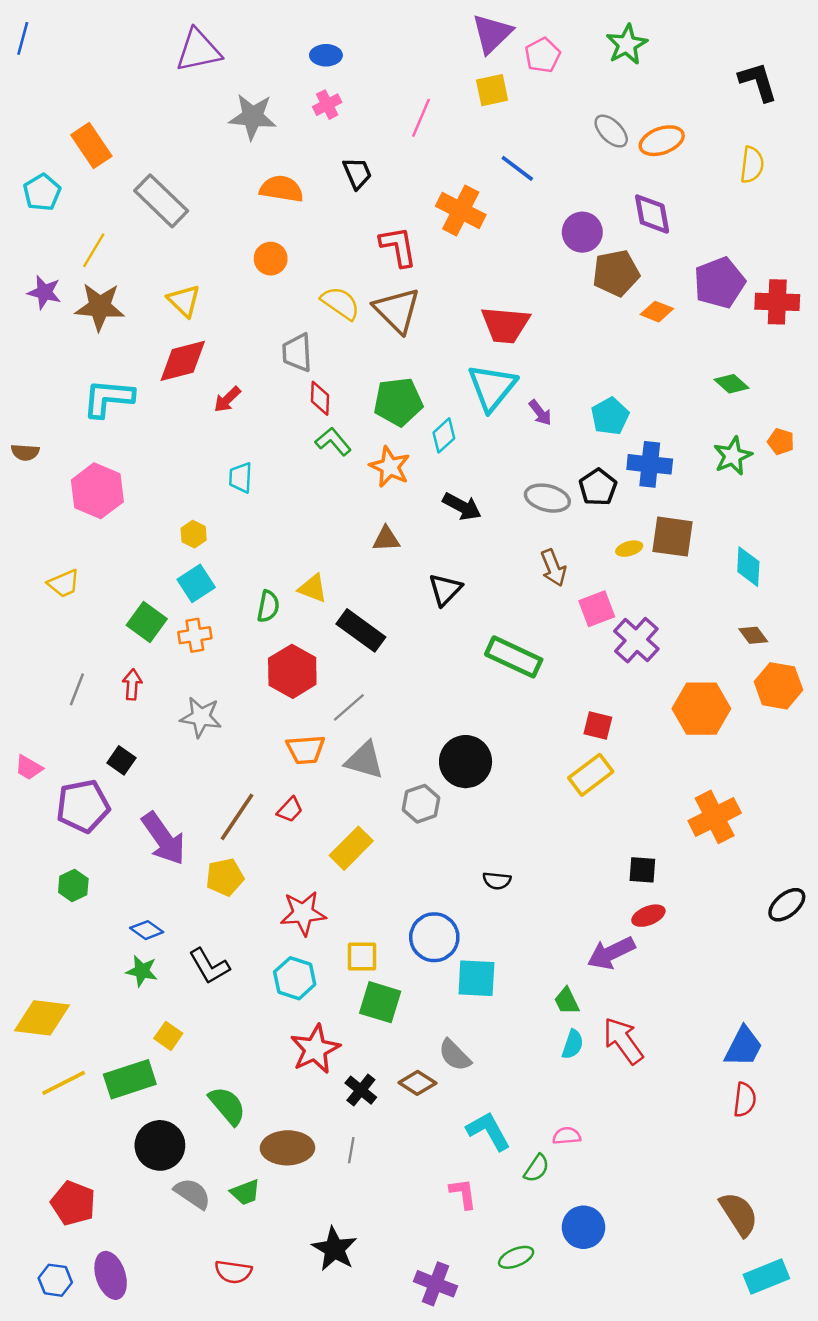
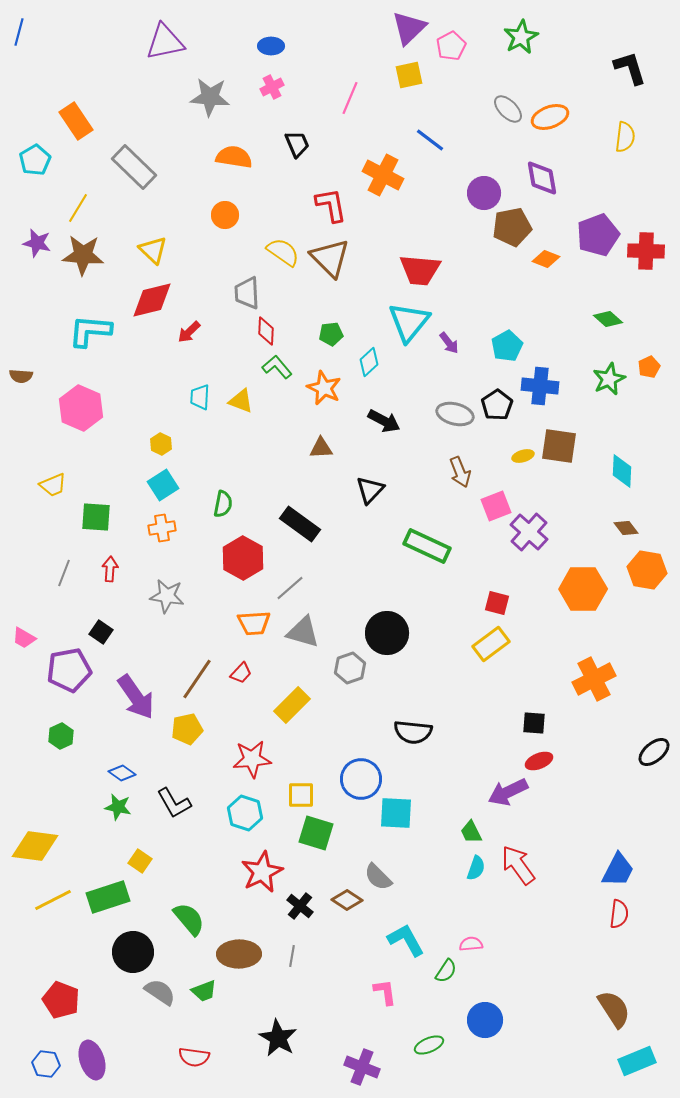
green pentagon: (398, 402) -> (331, 334), size x0.6
orange pentagon: (781, 441) -> (649, 367), turned 30
yellow triangle: (313, 588) -> (241, 401), moved
green square: (147, 622) -> (96, 517), moved, turned -32
black semicircle: (497, 881) -> (413, 732), size x1.6

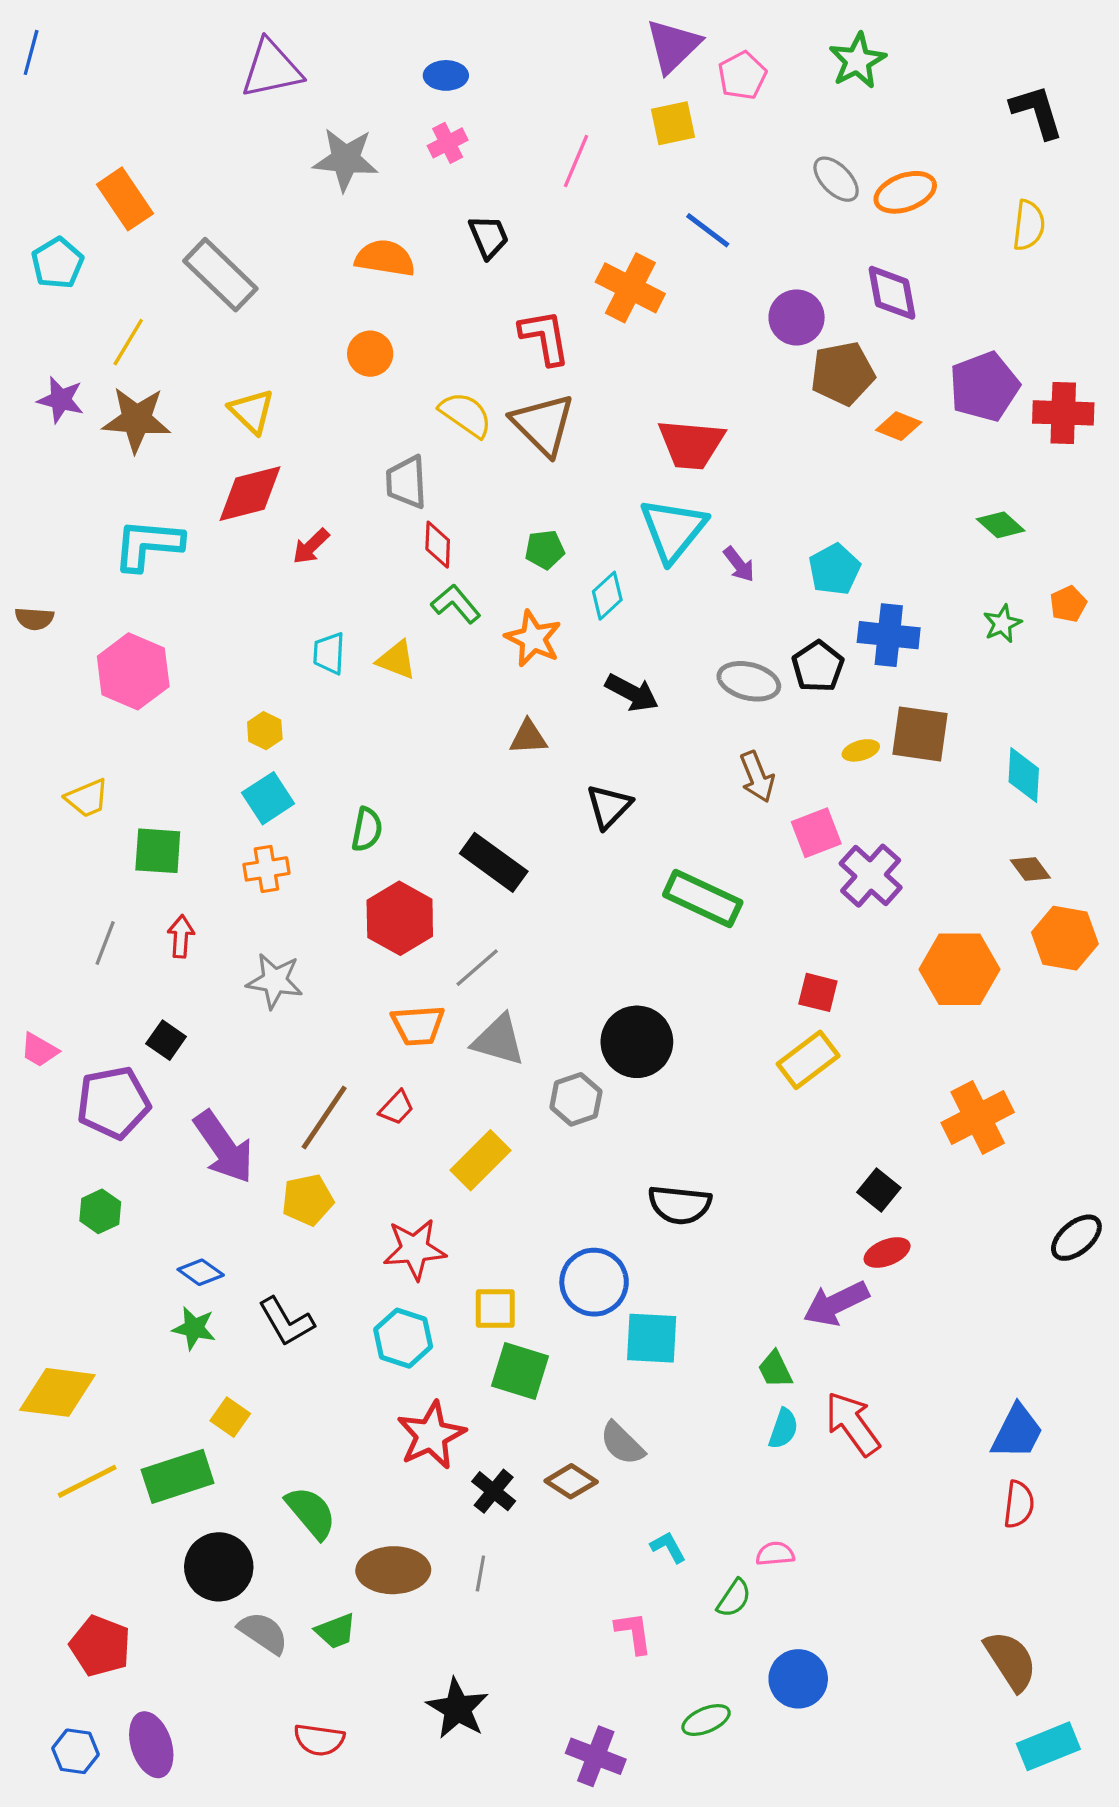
green star: (609, 379) -> (1002, 624), size x0.7
black square: (534, 723) -> (879, 1190), turned 35
cyan L-shape: (406, 940) -> (668, 1547), size x0.6

